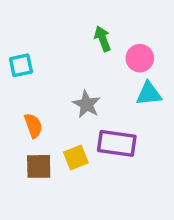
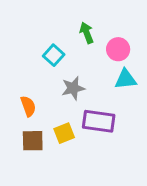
cyan square: (21, 65) -> (54, 55), moved, turned -36
gray star: (87, 104) -> (73, 88), turned 30

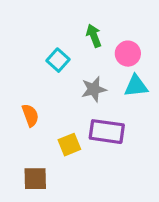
gray star: (73, 88) -> (94, 89), moved
brown square: (33, 141) -> (35, 179), moved

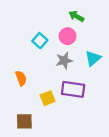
green arrow: (94, 36) -> (76, 16), moved, turned -40
pink circle: (128, 54) -> (68, 36), moved
cyan triangle: (136, 86) -> (93, 58), turned -35

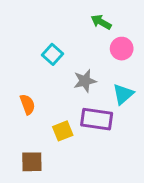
pink circle: (68, 36) -> (122, 49), moved
cyan triangle: (93, 58) -> (123, 94), moved

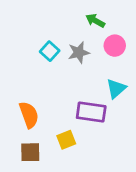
gray star: (85, 81) -> (79, 52), moved
orange semicircle: (28, 104) -> (29, 115), moved, size x1.4
yellow square: (63, 131) -> (66, 140), moved

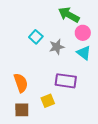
green arrow: (95, 21) -> (69, 15), size x1.5
gray star: (79, 52) -> (57, 47), moved
cyan triangle: (116, 88) -> (84, 53), moved, turned -42

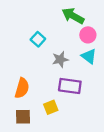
gray star: (57, 47) -> (60, 59), moved
orange semicircle: (21, 83) -> (22, 88), turned 36

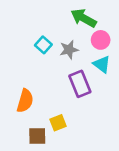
gray star: (60, 59) -> (69, 50), moved
purple rectangle: (70, 86) -> (80, 84), moved, turned 60
brown square: (23, 117) -> (37, 136), moved

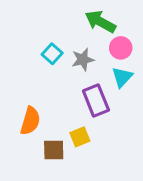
cyan triangle: (102, 64) -> (122, 77), turned 36
yellow square: (58, 123) -> (80, 137), moved
brown square: (37, 136) -> (54, 150), moved

